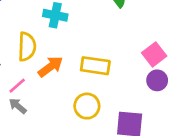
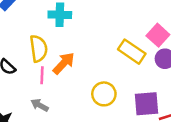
yellow rectangle: (95, 66) -> (132, 52), moved, turned 36
pink line: (17, 86) -> (42, 75), moved, turned -36

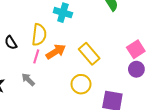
yellow rectangle: (132, 52) -> (89, 54), moved

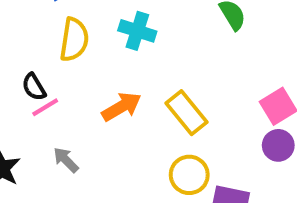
yellow semicircle: (39, 35) -> (74, 40), moved
pink line: (36, 56) -> (45, 107), moved, turned 40
yellow circle: (81, 84) -> (189, 175), moved

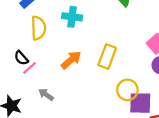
yellow rectangle: (186, 113) -> (107, 57), turned 70
yellow circle: (189, 175) -> (127, 90), moved

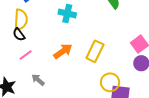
yellow semicircle: (38, 28) -> (21, 20), moved
black semicircle: (21, 58) -> (19, 34), moved

